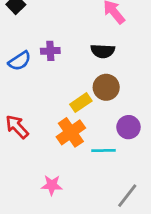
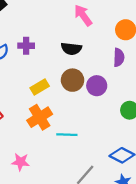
yellow rectangle: (81, 103) -> (40, 87), moved
purple circle: (128, 127) -> (97, 86), moved

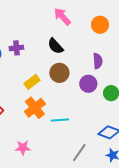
black semicircle: (71, 49) -> (55, 46), turned 48
purple semicircle: (119, 57) -> (98, 61), moved
purple circle: (97, 86) -> (88, 84), moved

